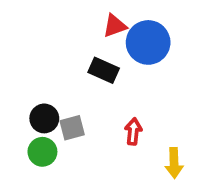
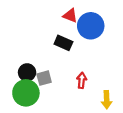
red triangle: (115, 26) -> (70, 16), turned 42
green circle: (42, 152) -> (26, 93), size x1.5

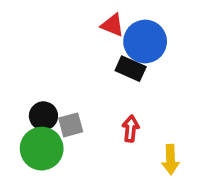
black rectangle: (63, 43) -> (131, 69), moved

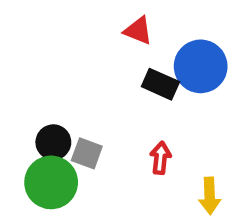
blue circle: (145, 42) -> (201, 66), moved
gray square: (71, 125) -> (87, 153), turned 35

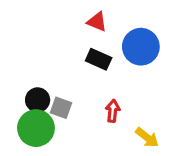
black rectangle: (160, 84) -> (99, 59), moved
yellow arrow: (210, 196) -> (147, 137), turned -50

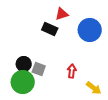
red triangle: (97, 22) -> (62, 14), turned -40
black rectangle: (99, 59) -> (50, 29), moved

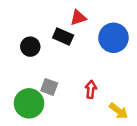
black circle: (24, 64) -> (30, 47), moved

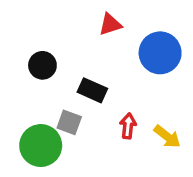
black rectangle: (63, 37) -> (92, 90), moved
yellow arrow: (119, 111) -> (167, 137), moved

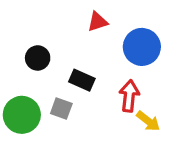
red arrow: (128, 126) -> (129, 96), moved, size x1.4
green circle: (41, 146) -> (22, 115), moved

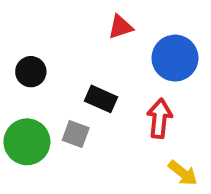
black circle: (38, 58) -> (31, 72), moved
yellow arrow: (148, 121) -> (183, 173), moved

